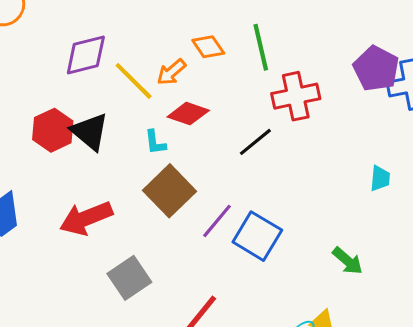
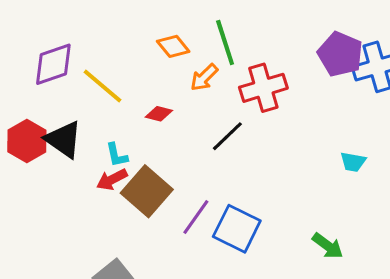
orange arrow: (171, 72) -> (204, 77), moved
red diamond: (188, 114) -> (159, 114), size x0.7
cyan L-shape: (155, 142) -> (117, 155), moved
cyan trapezoid: (380, 178) -> (353, 162), turned 100
red arrow: (86, 218) -> (112, 180), moved, size x0.6

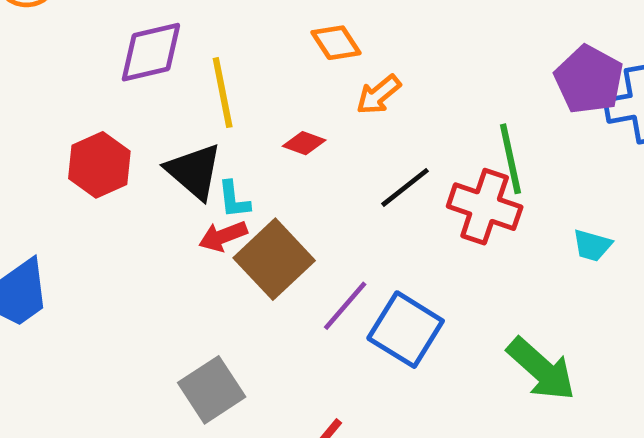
green line: (225, 43) -> (510, 159), moved
yellow line: (102, 86) -> (223, 93), turned 33
red cross: (263, 88) -> (485, 207), moved, turned 30
black triangle: (64, 139) -> (194, 171), moved
green arrow: (328, 246) -> (541, 369), size x1.5

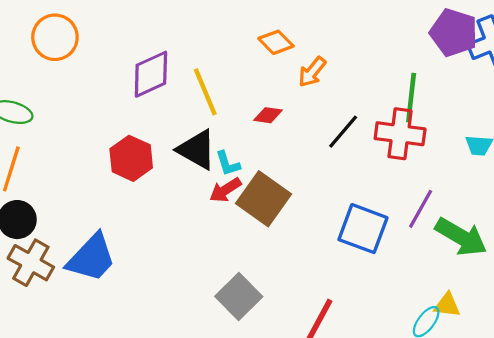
green line: (510, 159) -> (411, 98), turned 30
purple line: (345, 306) -> (421, 209), moved

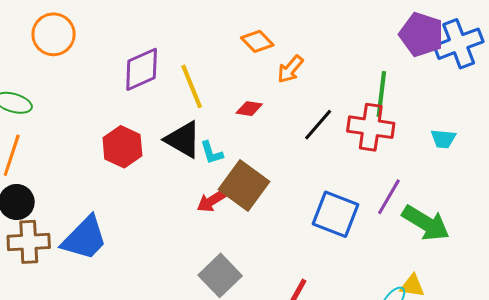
red arrow: (225, 190) -> (211, 201), moved
brown cross: (31, 263) -> (29, 242), turned -33

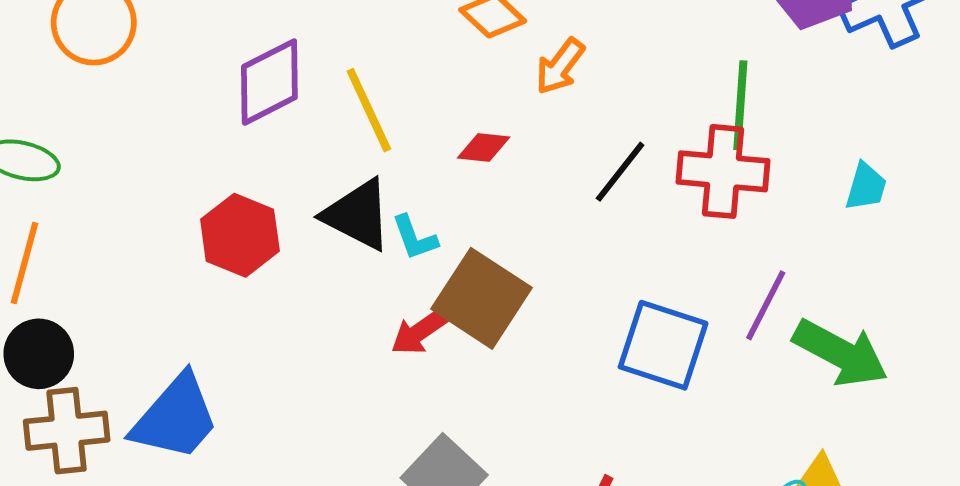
cyan trapezoid: (443, 139) -> (866, 187), turned -76

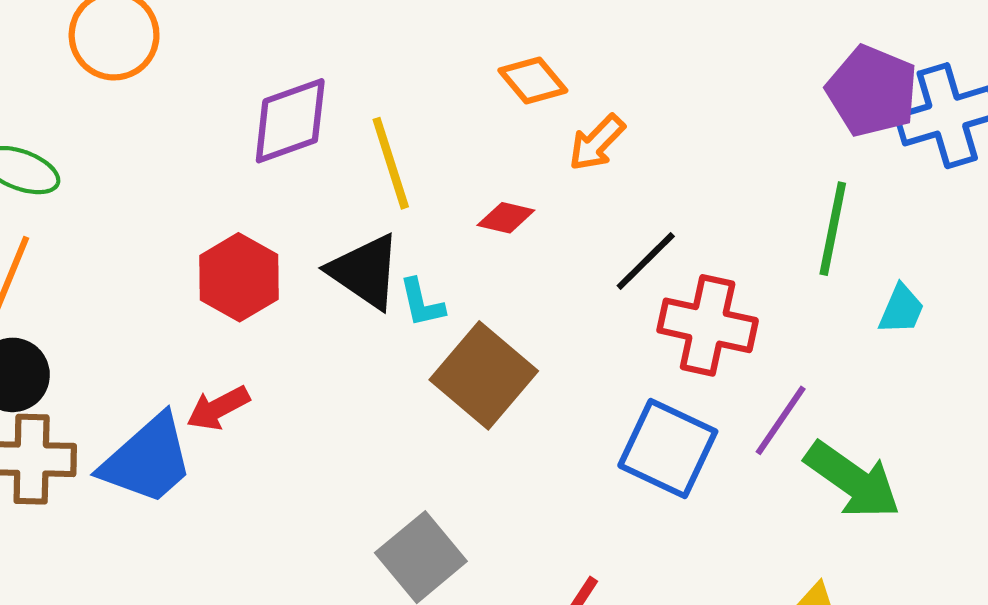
green line: (740, 105) -> (833, 229), moved
red cross: (723, 171) -> (708, 325), moved
red arrow: (419, 332) -> (218, 408), moved

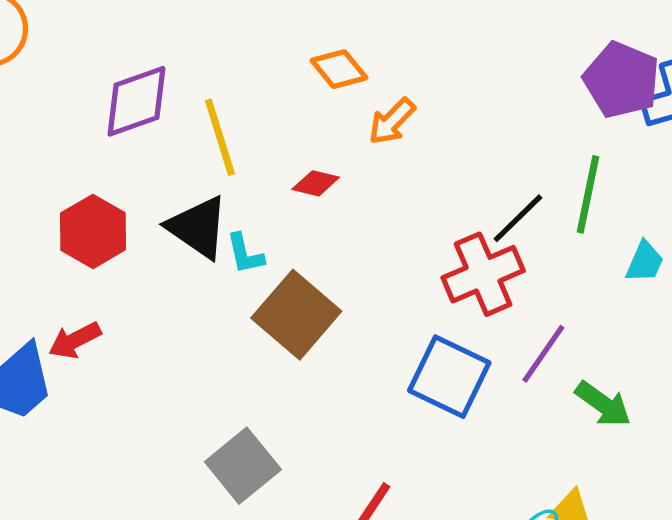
black line: (646, 261) -> (518, 218), moved
red cross: (708, 325) -> (483, 274), turned -36
green arrow: (853, 480) -> (603, 404), size x0.7

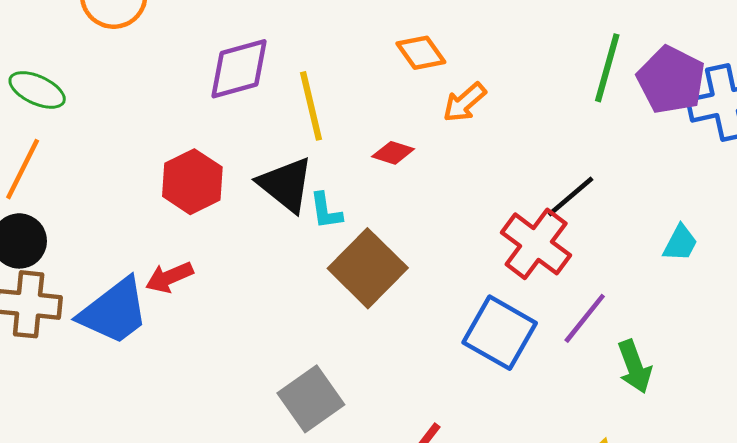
green line: (588, 194) -> (607, 68), moved
red cross: (483, 274) -> (536, 244), turned -34
green arrow: (603, 404) -> (635, 367), turned 30

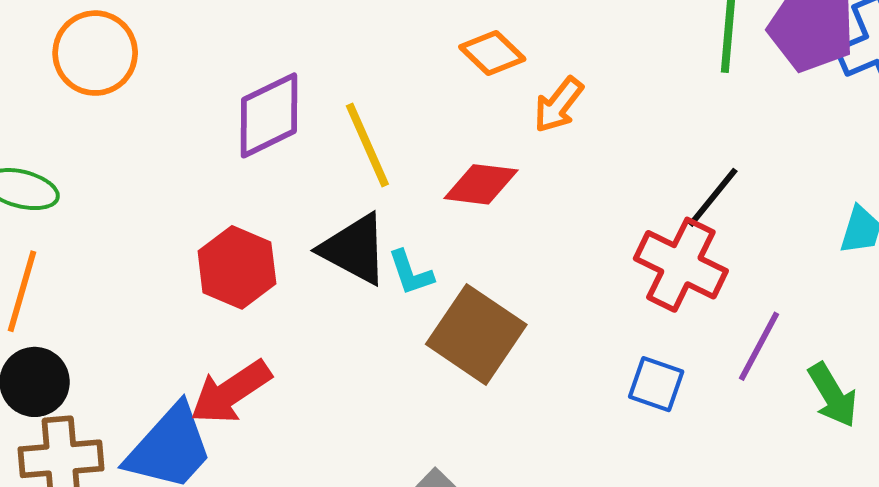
red diamond: (393, 153) -> (481, 184), size x1.4
red arrow: (169, 277) -> (231, 392), size x1.4
blue square: (500, 333) -> (656, 384), size x0.6

